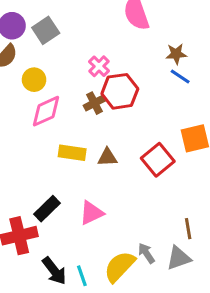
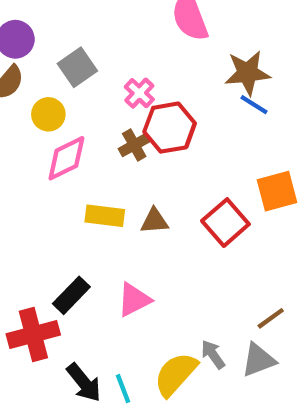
gray square: (46, 30) -> (77, 67), moved
brown star: (176, 54) -> (247, 73), size x1.5
brown line: (188, 229) -> (271, 318), turned 65

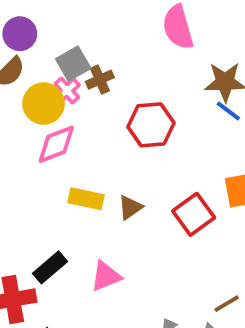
pink cross: (139, 93) -> (67, 90), moved
yellow circle: (48, 114) -> (44, 104), size x1.4
brown cross: (134, 145) -> (100, 80), moved
brown triangle: (154, 221) -> (130, 207), turned -36

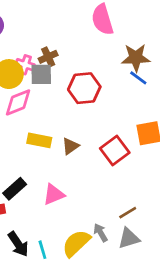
gray square: (73, 64) -> (41, 74), moved, turned 30
pink cross: (67, 90) -> (25, 65), turned -30
brown line: (227, 304) -> (128, 213), moved

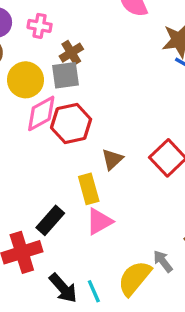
pink cross: (25, 65) -> (40, 26), moved
red hexagon: (84, 88) -> (71, 123), moved
yellow rectangle: (39, 140) -> (89, 189), moved, turned 70

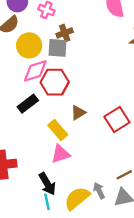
yellow rectangle: (89, 189) -> (58, 130), turned -36
black rectangle: (50, 220) -> (28, 104), moved
black arrow: (63, 288) -> (47, 184), moved

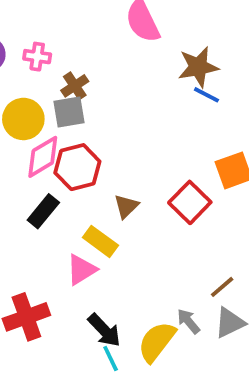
pink triangle: (60, 154) -> (81, 270), moved

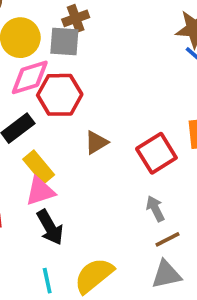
yellow rectangle: (100, 241) -> (39, 167), moved
gray arrow: (189, 321) -> (155, 209), moved
black arrow: (104, 330) -> (50, 227), moved

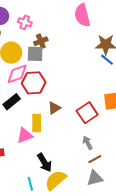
yellow rectangle: (39, 167) -> (37, 123), moved, turned 42
black arrow: (50, 227) -> (44, 163), moved

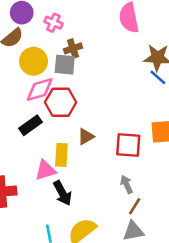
red square: (87, 113) -> (128, 145), turned 35
brown line: (95, 159) -> (135, 206), turned -32
black arrow: (44, 163) -> (63, 193), moved

